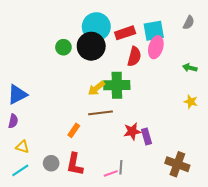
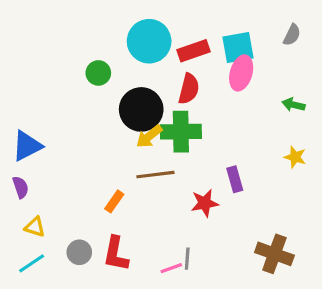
black circle: (91, 46) -> (141, 109), moved
red semicircle: (134, 56) -> (189, 89), moved
purple semicircle: (13, 121) -> (21, 187), turned -32
purple rectangle: (147, 137) -> (235, 179), moved

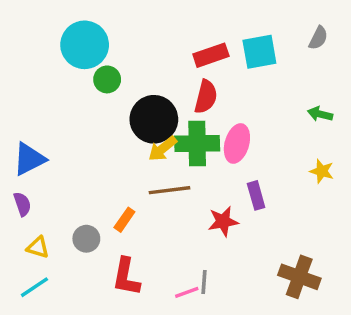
cyan circle: (149, 41) -> (85, 45), moved
pink ellipse: (241, 73) -> (237, 143), moved
gray circle: (79, 252) -> (86, 239), moved

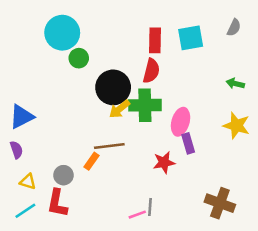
red rectangle: (211, 55) -> (155, 40), turned -70
pink ellipse: (237, 143) -> (181, 122), moved
yellow star: (322, 171) -> (236, 126), size x1.5
brown line: (169, 190) -> (109, 146), moved
red L-shape: (126, 277) -> (57, 203), moved

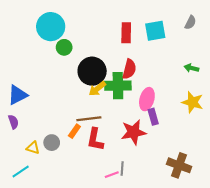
red semicircle: (151, 71) -> (129, 69), moved
red star: (164, 162) -> (133, 132), size x1.4
yellow triangle: (28, 182) -> (33, 148), moved
red L-shape: (57, 203) -> (95, 139), moved

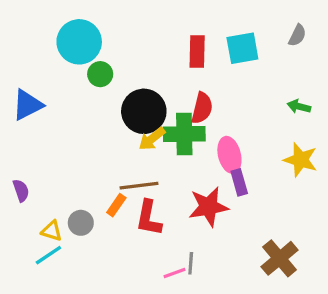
blue triangle: (18, 95) -> (27, 105), moved
pink ellipse: (147, 99) -> (229, 155), turned -30
brown cross: (179, 165) -> (280, 258), turned 30
cyan line: (21, 172) -> (48, 255), moved

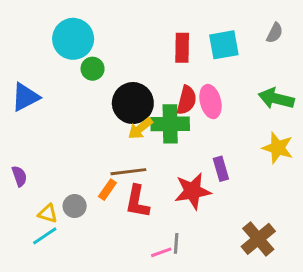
green arrow: (299, 106) -> (276, 99), size x1.6
pink ellipse: (229, 155) -> (210, 102), moved

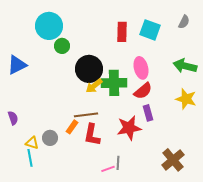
cyan square: (224, 45) -> (150, 30), turned 30
red semicircle: (187, 100) -> (143, 91), moved, turned 36
cyan line: (45, 236) -> (30, 158), turned -66

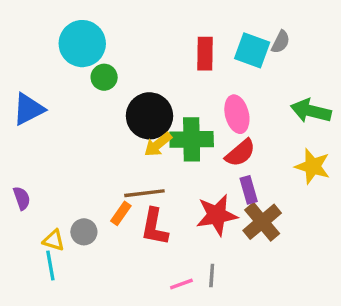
gray semicircle: (184, 22) -> (281, 42), moved
brown cross: (173, 160) -> (262, 222), moved
gray line: (118, 163) -> (212, 276), moved

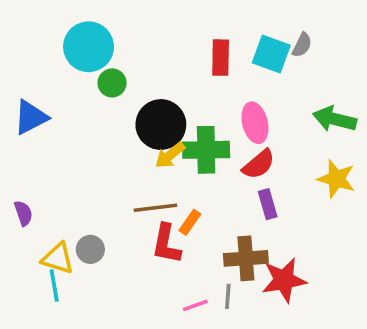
orange rectangle: (121, 213) -> (190, 222), moved
red star: (217, 215) -> (284, 280), moved
brown cross: (262, 222) -> (246, 258), moved, turned 36
yellow triangle: (54, 240) -> (58, 258), size x1.4

